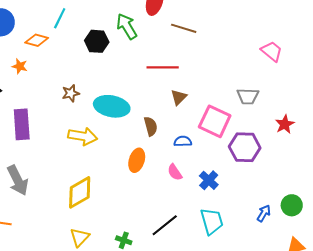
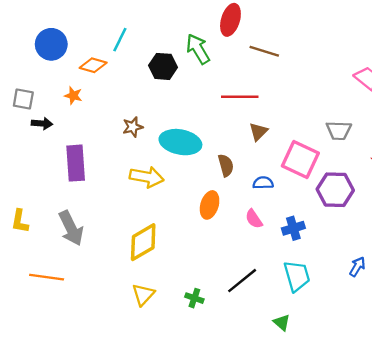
blue cross: (209, 180) -> (293, 228), turned 30

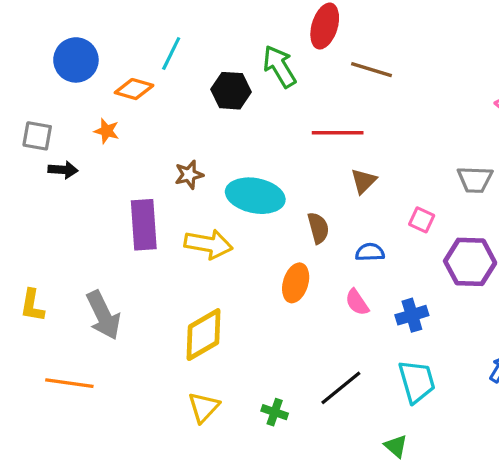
pink square: (300, 160) -> (422, 220), size x0.5
purple rectangle: (76, 163) -> (144, 225), moved

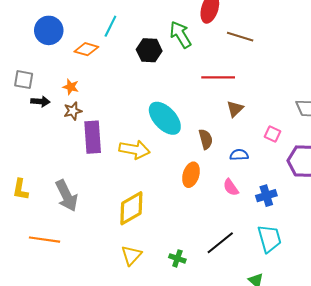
orange star: (107, 131) -> (71, 87), moved
brown star: (189, 175) -> (73, 111), moved
cyan ellipse: (255, 196) -> (165, 118), turned 36

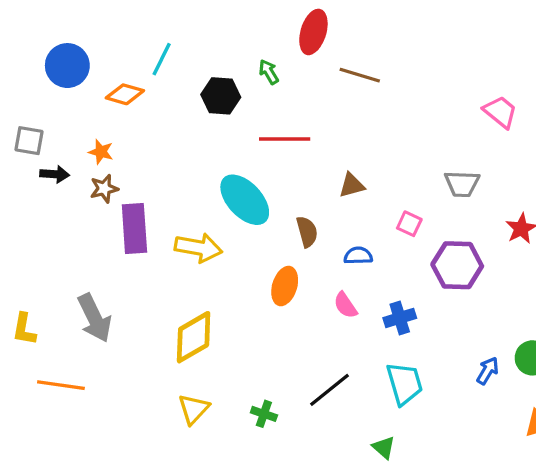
green arrow: (181, 35) -> (269, 72), size x0.6
red line: (218, 77) -> (285, 139), moved
brown triangle: (235, 109) -> (352, 185), turned 30
yellow L-shape: (20, 189) -> (24, 329), moved

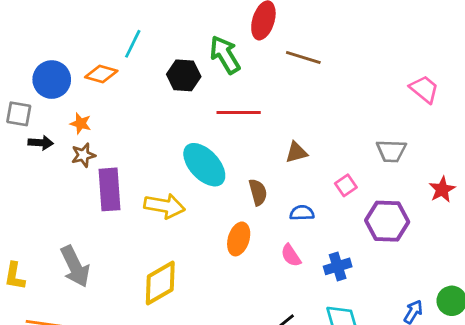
blue circle: (67, 66) -> (52, 80), moved
green arrow: (269, 72) -> (225, 55), size x1.8
pink square: (409, 224) -> (346, 185), turned 30

